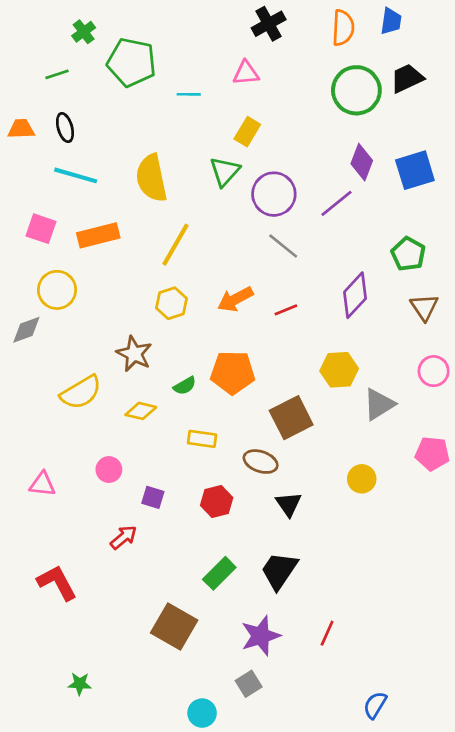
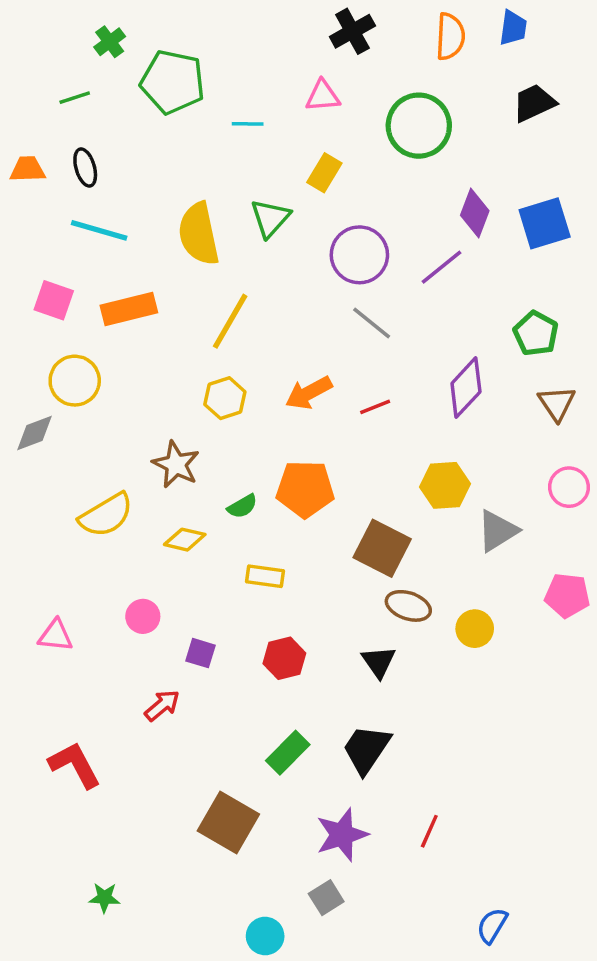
green circle: (356, 90) -> (419, 126), moved
green triangle: (225, 171) -> (270, 218), moved
brown square: (291, 418) -> (382, 548), turned -36
brown ellipse: (261, 462) -> (408, 606), moved

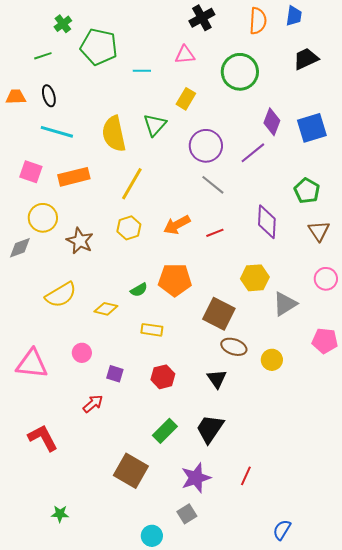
purple diamond: (466, 388) -> (267, 222), turned -40
brown star: (176, 464) -> (80, 241), moved
pink triangle: (55, 636) -> (32, 364), size x1.6

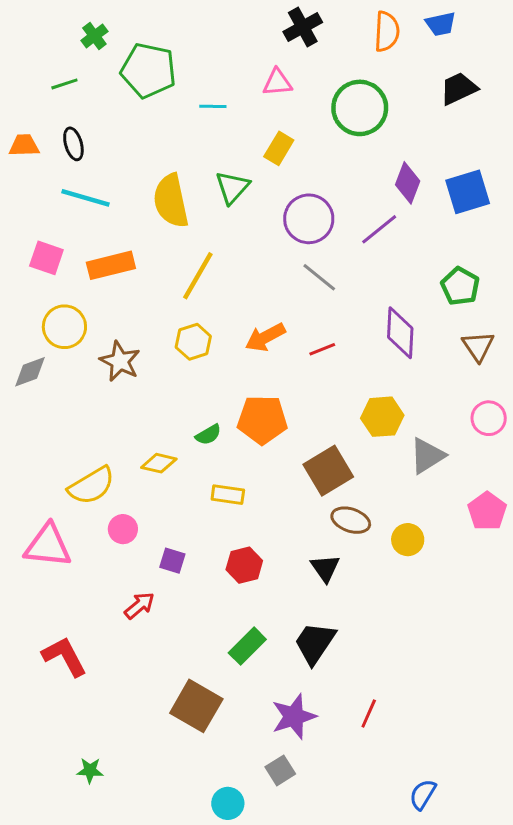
blue trapezoid: (294, 16) -> (441, 24), turned 70
yellow semicircle: (61, 295) -> (91, 486), moved
brown square: (219, 314) -> (328, 471), turned 32
pink pentagon: (325, 341) -> (487, 511), turned 30

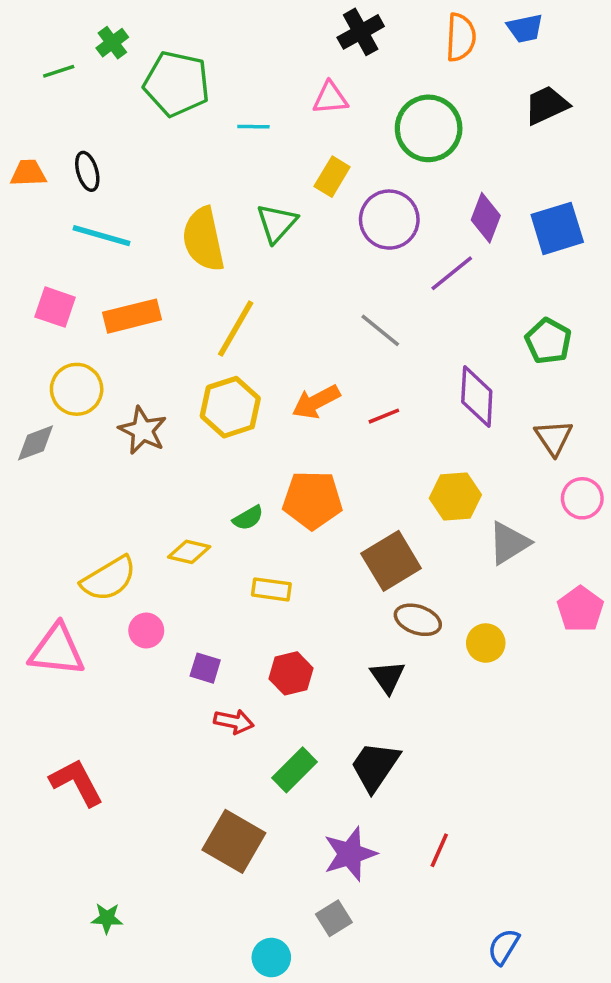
green line: (64, 84) -> (59, 71), moved
purple circle: (309, 219) -> (389, 220), moved
yellow hexagon: (193, 342) -> (230, 407), size x1.4
brown triangle: (478, 346) -> (554, 438), moved
red arrow: (139, 606) -> (234, 722), moved, turned 52

